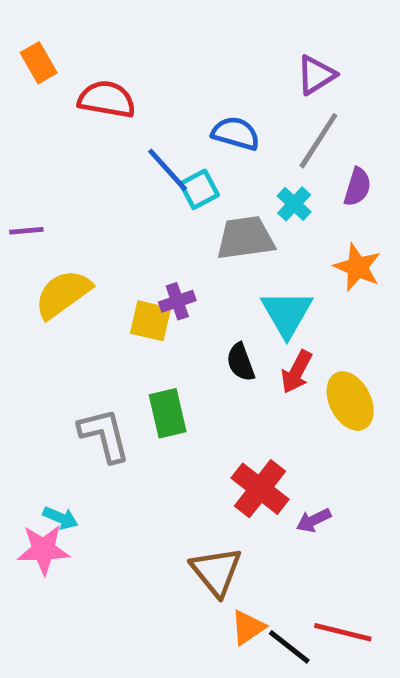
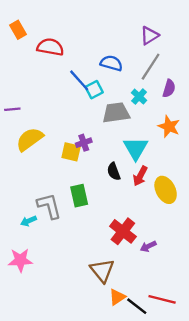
cyan arrow: (60, 518) -> (28, 221), moved, turned 133

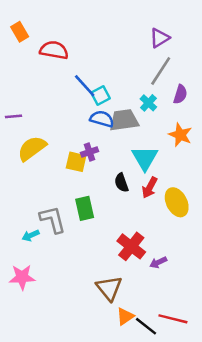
blue semicircle: (111, 63) -> (102, 119), moved

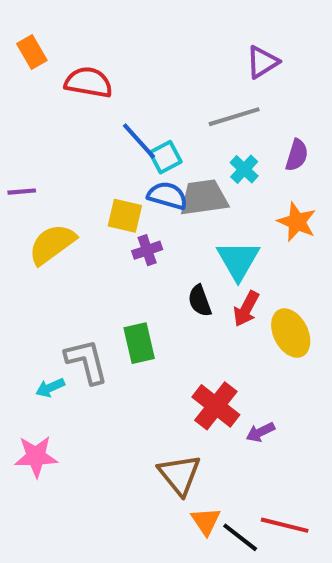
gray line: (161, 71) -> (234, 117), moved, turned 40
yellow square: (76, 162) -> (125, 216), moved
orange triangle: (125, 316) -> (206, 521), turned -30

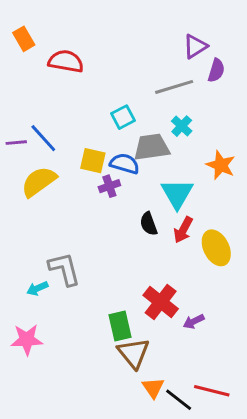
blue line: (139, 141) -> (43, 138), moved
purple semicircle: (297, 155) -> (216, 70), moved
blue semicircle: (167, 196) -> (125, 164), moved
green rectangle: (139, 343) -> (120, 326), moved

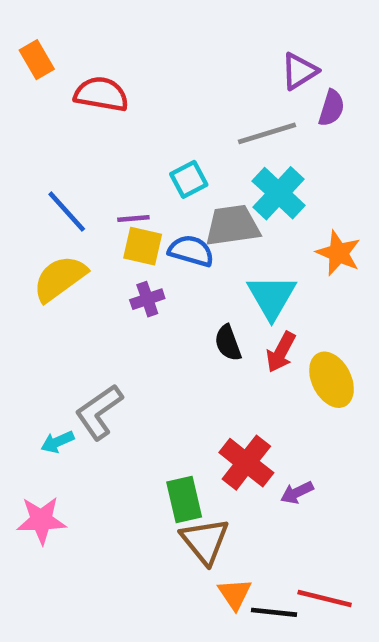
cyan cross: (182, 126) -> (279, 193), size x1.6
purple line: (16, 143) -> (133, 219), moved
purple cross: (109, 186) -> (147, 299), moved
gray L-shape: (64, 269) -> (99, 412), turned -111
black line: (179, 400) -> (274, 612), turned -32

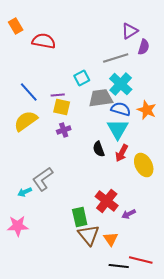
blue semicircle: (191, 251) -> (121, 109), moved
orange triangle: (235, 594) -> (111, 239), moved

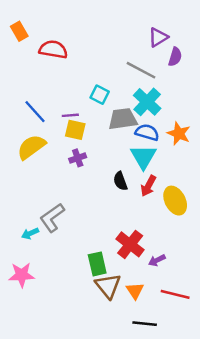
gray line: (116, 58) -> (141, 70), turned 45
cyan square: (82, 78) -> (100, 95), turned -35
red line: (141, 260) -> (175, 294), moved

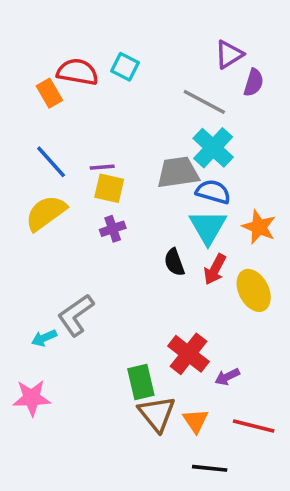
orange rectangle: (19, 31) -> (49, 93), moved
cyan square: (100, 95) -> (125, 67), moved
orange star: (179, 134) -> (259, 227), moved

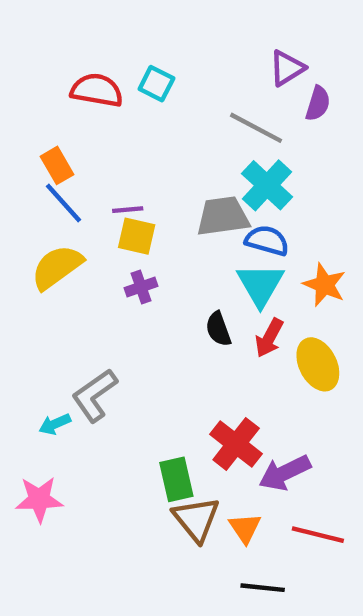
orange rectangle: (49, 93) -> (57, 165), moved
purple arrow: (227, 377) -> (285, 473), size x1.6

